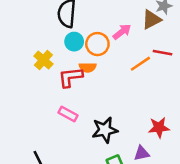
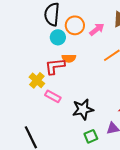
orange circle: (97, 44) -> (75, 25), moved
yellow cross: (43, 60) -> (37, 80), moved

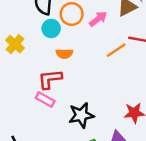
red L-shape: (55, 66) -> (50, 79), moved
yellow cross: (37, 80) -> (15, 44), moved

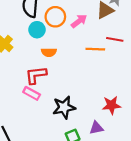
orange line: (116, 50) -> (95, 49), turned 36

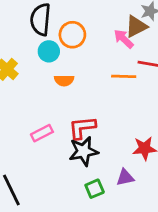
pink arrow: (79, 21) -> (124, 39), moved, turned -98
red L-shape: (36, 75) -> (82, 128), moved
pink rectangle: (32, 93) -> (42, 133), turned -56

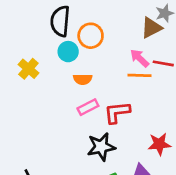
pink arrow: (124, 39) -> (140, 58), moved
red L-shape: (82, 128) -> (117, 112), moved
pink rectangle: (42, 133) -> (88, 107), moved

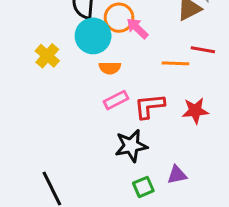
cyan circle: (68, 52) -> (93, 36), size x1.5
pink arrow: (140, 58) -> (137, 28), moved
red star: (159, 144) -> (195, 111), moved

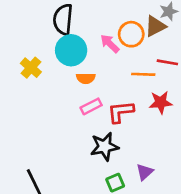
orange circle: (119, 18) -> (131, 34), moved
red star: (195, 111) -> (161, 102), moved
purple triangle: (177, 175) -> (145, 172), turned -30

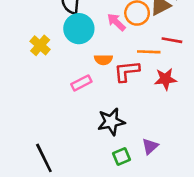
orange semicircle: (86, 78) -> (103, 60), moved
pink rectangle: (91, 106) -> (81, 83), moved
red L-shape: (121, 112) -> (127, 71), moved

